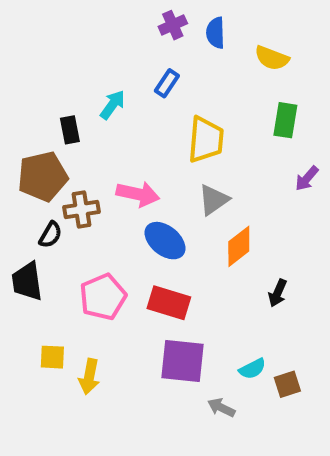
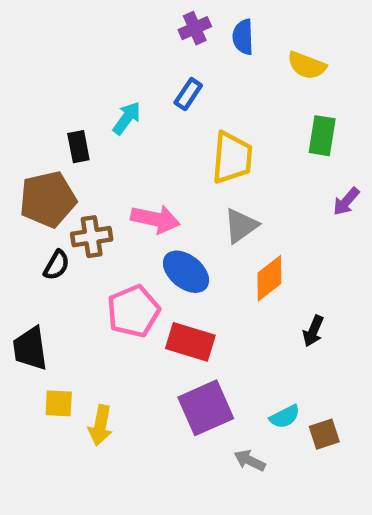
black trapezoid: (27, 281) -> (30, 349), moved
pink pentagon: (103, 297) -> (133, 311), moved
purple square: (182, 361) -> (206, 408), turned -30

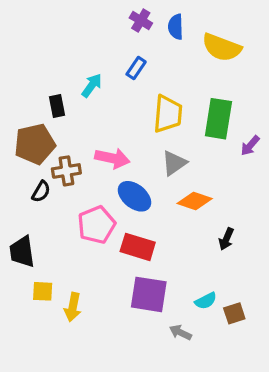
purple cross: (195, 28) -> (141, 20), turned -35
yellow semicircle: (307, 65) -> (222, 47), size x1.4
green rectangle: (322, 136) -> (218, 119), moved, size x1.4
orange diamond: (269, 278) -> (195, 201), turned 56
purple square: (206, 408) -> (149, 294), turned 33

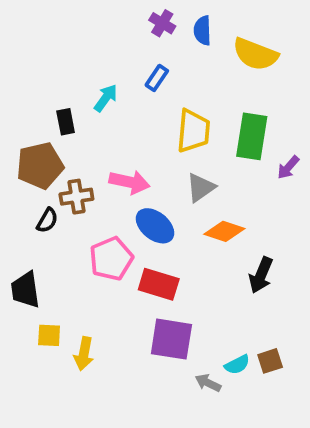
black arrow: (226, 239) -> (261, 275), size x1.4
cyan semicircle: (206, 301) -> (237, 365), moved

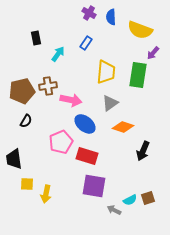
black rectangle: (66, 122) -> (36, 38), moved
purple arrow: (288, 167) -> (153, 53), moved
brown cross: (76, 197) -> (48, 86), moved

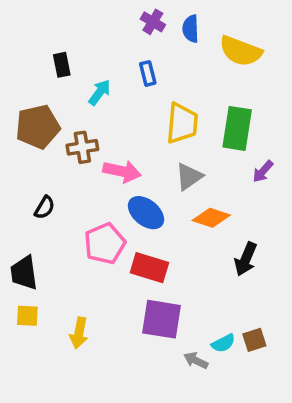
blue rectangle: (86, 43) -> (148, 73), turned -48
purple arrow: (153, 53) -> (263, 171), moved
brown pentagon: (22, 91) -> (38, 127), moved
yellow square: (27, 184) -> (27, 316), moved

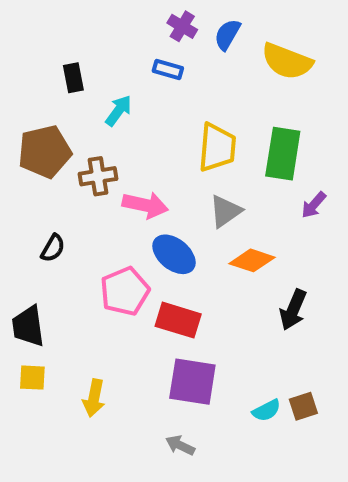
blue semicircle: (191, 29) -> (227, 35), turned 32
blue rectangle: (148, 73) -> (168, 69), moved, turned -60
gray arrow: (196, 360) -> (180, 445), moved

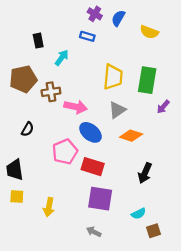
yellow semicircle: (287, 61) -> (149, 32), size x0.7
black arrow: (293, 310) -> (145, 173), moved
brown square: (303, 406) -> (154, 231), moved

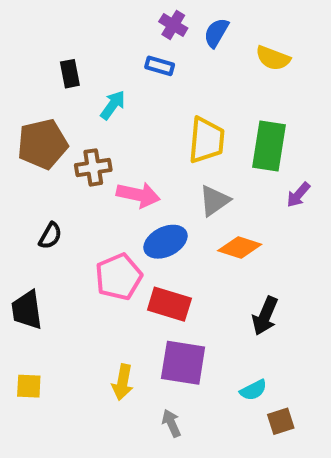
blue ellipse: (90, 132) -> (166, 242), turned -65
yellow square: (17, 196) -> (29, 386), moved
yellow arrow: (49, 207) -> (123, 382), moved
gray arrow: (94, 232) -> (171, 423), turned 40

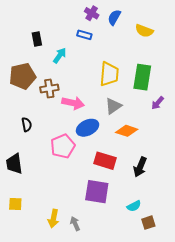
black semicircle: (50, 236) -> (27, 125), turned -40
red rectangle: (169, 304) -> (105, 161), moved
yellow arrow: (123, 382) -> (53, 218), moved
gray arrow: (171, 423) -> (75, 224), moved

